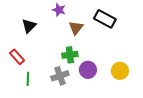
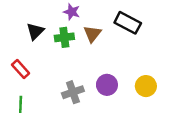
green cross: (70, 55) -> (64, 37), moved
green line: (28, 79) -> (21, 104), moved

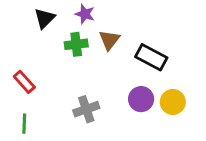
black rectangle: (128, 23) -> (151, 57), moved
black triangle: (35, 31) -> (44, 18), moved
purple circle: (107, 85) -> (141, 99), moved

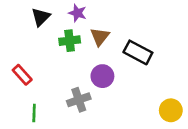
purple circle: (141, 99) -> (102, 76), moved
yellow circle: (173, 102) -> (171, 110), moved
green line: (24, 124) -> (34, 113), moved

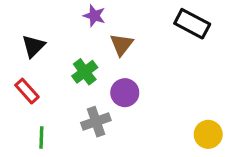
black triangle: (41, 17) -> (33, 46), moved
green cross: (70, 41) -> (85, 72), moved, turned -30
black rectangle: (138, 52) -> (192, 24), moved

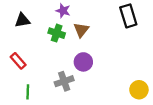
black rectangle: (192, 24) -> (128, 16), turned 45
black triangle: (33, 46) -> (22, 20), moved, turned 35
green cross: (85, 72) -> (57, 33), moved, turned -35

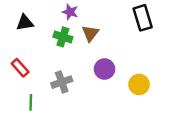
purple circle: (83, 62) -> (105, 69), moved
gray cross: (64, 81) -> (62, 82), moved
yellow circle: (139, 90) -> (139, 84), moved

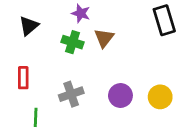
black triangle: (25, 23) -> (29, 26), turned -30
red rectangle: (20, 68) -> (23, 78), turned 42
purple circle: (105, 69) -> (120, 96), moved

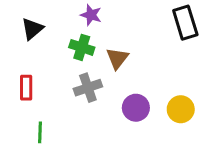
brown triangle: (104, 38) -> (117, 58), moved
gray cross: (71, 94) -> (88, 88), moved

